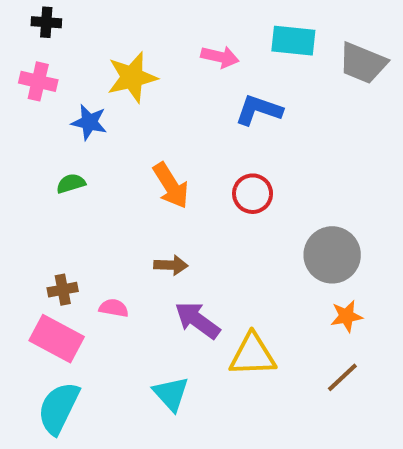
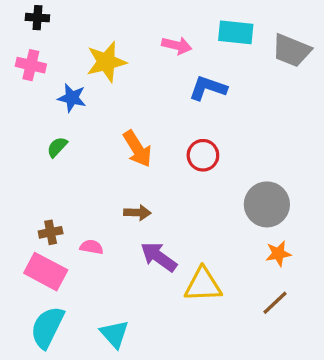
green semicircle: (71, 183) -> (57, 147), turned -30
cyan triangle: (171, 394) -> (114, 334), moved

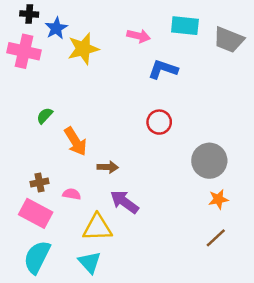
pink cross: (31, 65) -> (24, 51), size x1.4
blue star: (72, 98) -> (56, 28), moved, turned 30
orange arrow: (137, 149) -> (76, 141), moved
yellow triangle: (203, 285) -> (97, 228), moved

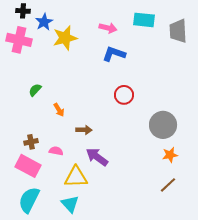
gray trapezoid: (229, 40) -> (178, 31), turned 65
blue L-shape: (163, 69) -> (114, 54), moved
orange arrow: (76, 141) -> (59, 110), size x0.6

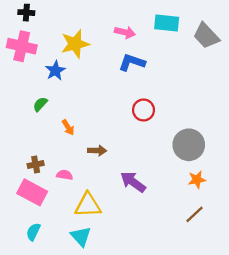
blue star: (44, 22) -> (55, 71), moved
gray trapezoid: (178, 31) -> (206, 36), turned -40
purple arrow: (97, 157) -> (133, 182), moved
cyan semicircle: (29, 200) -> (33, 232), size x0.6

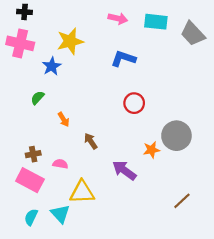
pink arrow: (125, 32) -> (118, 18), moved
brown arrow: (97, 151) -> (91, 141), turned -126
orange star: (197, 180) -> (152, 150), moved
cyan triangle: (81, 236) -> (60, 214), moved

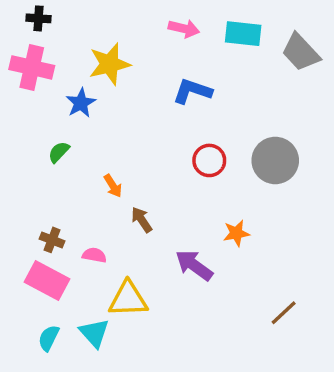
orange arrow: (64, 119) -> (113, 186), moved
gray circle: (176, 136) -> (275, 160), moved
brown cross: (33, 154) -> (52, 240), turned 32

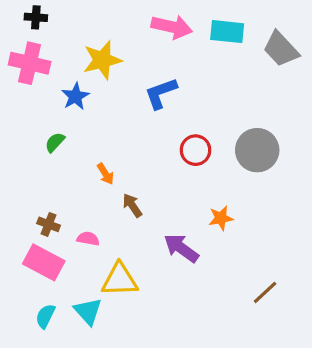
pink arrow: (184, 29) -> (172, 27), size x1.4
blue L-shape: (192, 91) -> (161, 93), moved, turned -39

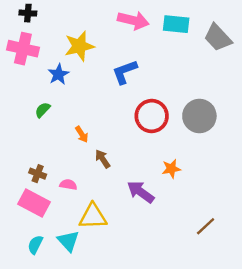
red circle: (196, 150) -> (152, 116), size x1.4

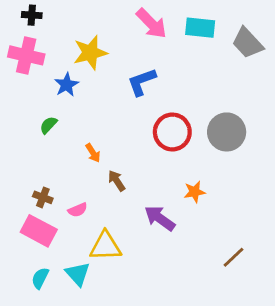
pink arrow: (133, 20) -> (151, 23), turned 32
pink semicircle: (68, 185) -> (78, 210), turned 147

